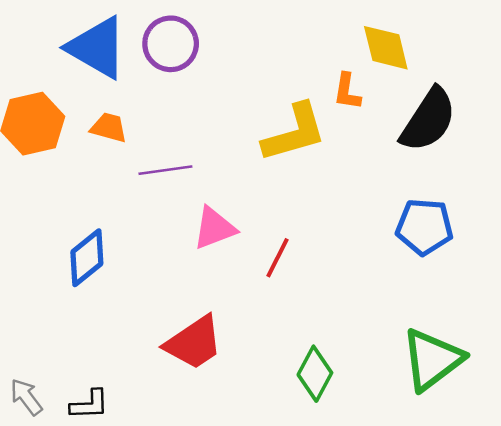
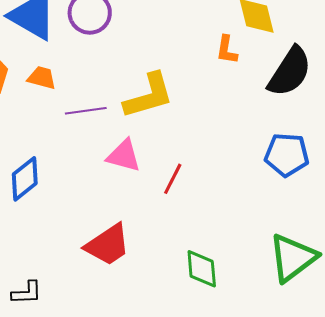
yellow L-shape: (294, 133) -> (149, 96), moved
pink triangle: (214, 228) -> (124, 156), turned 36
green diamond: (315, 374) -> (202, 269), turned -33

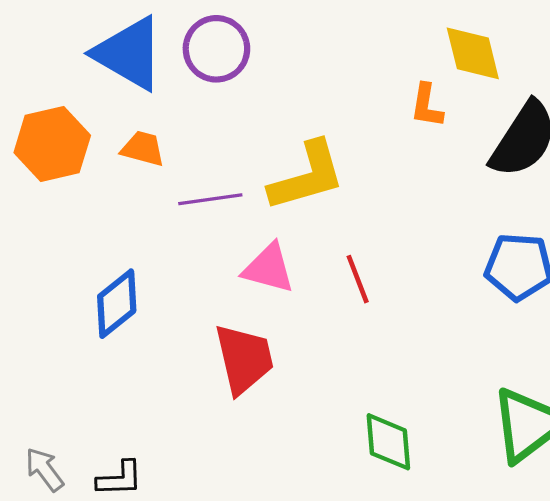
red line: (173, 179) -> (358, 279), moved, turned -48
red trapezoid: (108, 245) -> (244, 359), moved, turned -69

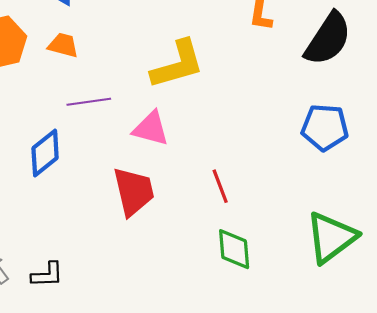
purple line: (210, 199) -> (89, 102), moved
red line: (358, 279) -> (220, 186), moved

